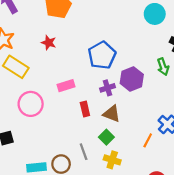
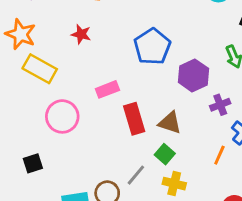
purple cross: (107, 88) -> (220, 105), moved
red rectangle: (85, 109) -> (134, 119), size x1.5
gray line: (84, 152) -> (136, 175), turned 63

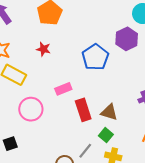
purple hexagon: (193, 75) -> (127, 39), moved

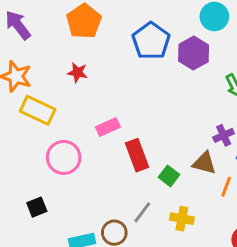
blue pentagon: (95, 57) -> (151, 41), moved
brown triangle: (109, 112) -> (204, 163), moved
green square: (106, 135) -> (169, 176), moved

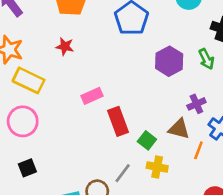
purple hexagon: (194, 53) -> (169, 61), moved
pink circle: (64, 157) -> (23, 121), moved
yellow cross: (182, 219) -> (157, 167), moved

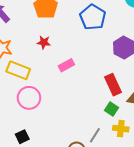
pink rectangle: (92, 96) -> (66, 65), moved
pink circle: (23, 121) -> (29, 98), moved
red rectangle: (118, 121) -> (113, 85), moved

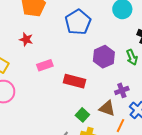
red rectangle: (113, 85) -> (74, 81), moved, turned -60

